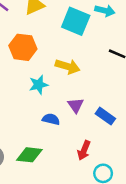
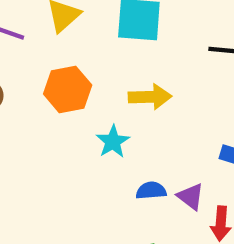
purple triangle: (76, 105) -> (191, 197), moved

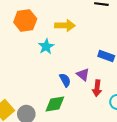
blue semicircle: (151, 191) -> (65, 80), moved, turned 64

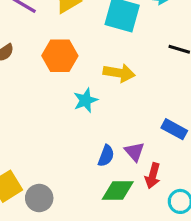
blue semicircle: (65, 80) -> (106, 156), turned 40
green diamond: (55, 104) -> (118, 191), moved

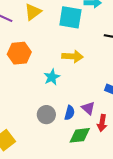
orange hexagon: (60, 56) -> (19, 53), moved
gray circle: (39, 198) -> (46, 115), moved

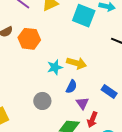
yellow arrow: (72, 56) -> (77, 63), moved
blue semicircle: (70, 113) -> (71, 87), moved

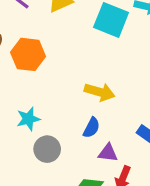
cyan star: (55, 67) -> (28, 119), moved
purple triangle: (82, 103) -> (108, 153), turned -48

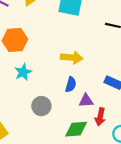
cyan star: (28, 119) -> (23, 72), moved

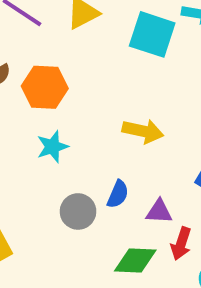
blue semicircle: (71, 85) -> (118, 194), moved

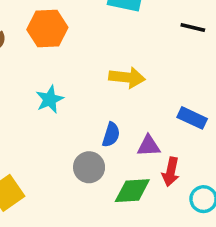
orange hexagon: (45, 87) -> (47, 28), moved
gray circle: (78, 211) -> (89, 167), moved

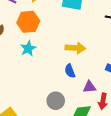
cyan star: (50, 99) -> (28, 48), moved
blue semicircle: (111, 135) -> (70, 71), moved, turned 144

